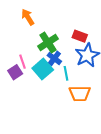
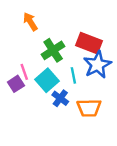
red rectangle: (80, 36) -> (89, 43), size x1.5
blue cross: (54, 58) -> (60, 98), moved
cyan line: (66, 73) -> (73, 75), moved

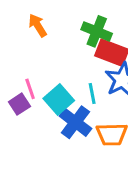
green cross: (53, 50) -> (97, 31), moved, turned -35
blue cross: (60, 98) -> (75, 122), size x1.5

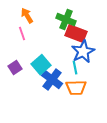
pink line: (30, 89) -> (22, 34), moved
cyan line: (92, 93) -> (75, 68), moved

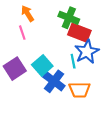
purple square: (15, 68) -> (15, 69), size x1.5
cyan line: (75, 68) -> (73, 61), moved

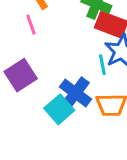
cyan square: (42, 65) -> (59, 109), moved

